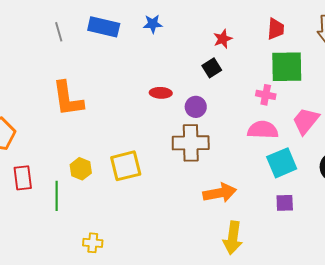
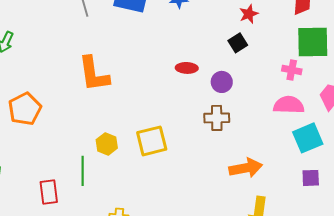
brown cross: (191, 143) -> (217, 118), size x0.7
red rectangle: (23, 178) -> (49, 192), moved

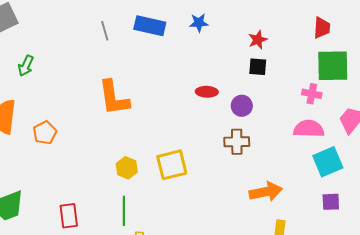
red star: (249, 14) -> (258, 40), moved
black square: (238, 43) -> (258, 67), turned 36
orange pentagon: (25, 109) -> (45, 133), size x0.7
green line: (83, 171) -> (124, 211), moved

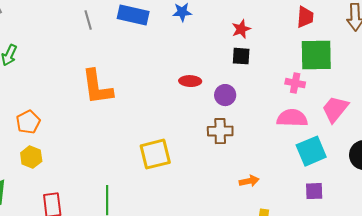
yellow hexagon: (127, 168) -> (31, 157), moved
orange arrow: (266, 192) -> (249, 181), size x0.6

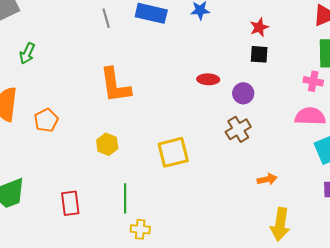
brown cross: (220, 131) -> (238, 129), turned -30
yellow hexagon: (31, 157) -> (107, 144), moved

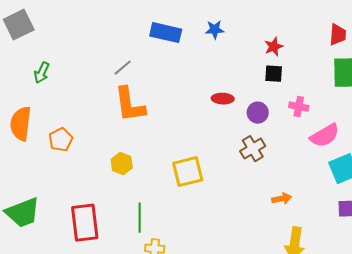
gray line: (106, 18) -> (123, 68), moved, turned 66
pink cross: (313, 81) -> (299, 107), moved
pink semicircle: (310, 116) -> (325, 136), turned 148
red rectangle: (70, 203) -> (85, 223), size x1.5

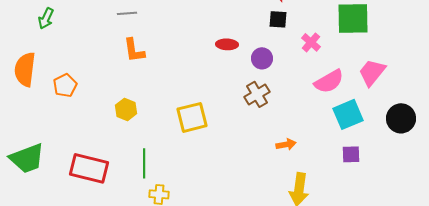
gray line: (123, 68) -> (127, 13), turned 36
orange L-shape: (130, 105) -> (134, 50), size x0.7
pink cross: (299, 107) -> (311, 42), moved, turned 30
red rectangle: (85, 223) -> (89, 168), turned -69

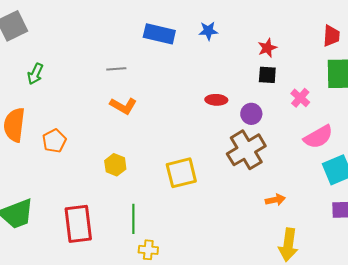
orange L-shape: (134, 50) -> (123, 106), turned -52
brown cross: (257, 94) -> (246, 150), size x1.5
red rectangle: (89, 168) -> (78, 224), turned 69

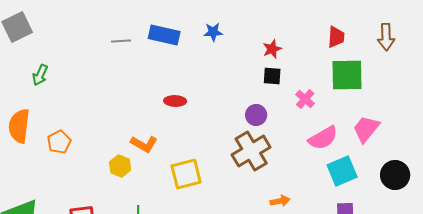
gray line: (116, 69) -> (121, 41), moved
red ellipse: (216, 100) -> (175, 101), moved
orange L-shape: (123, 106) -> (144, 144), moved

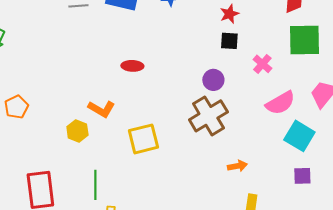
cyan square: (342, 171) -> (299, 136), turned -36

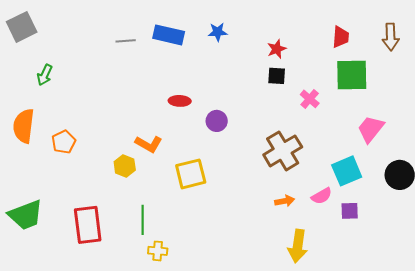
purple circle: (213, 80) -> (217, 121), moved
pink semicircle: (280, 103) -> (322, 196), moved, size x0.7
brown cross: (208, 116) -> (283, 151), moved
cyan square: (299, 136) -> (347, 171), turned 36

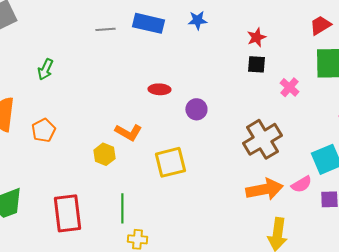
red trapezoid: (341, 37) -> (320, 25), turned -125
green arrow: (45, 75) -> (45, 69), moved
orange arrow: (285, 201) -> (264, 189), size x1.8

